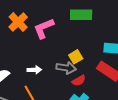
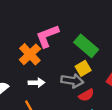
green rectangle: (81, 15) -> (86, 46), moved, turned 40
orange cross: (18, 22) -> (30, 54), moved

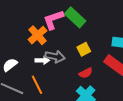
green rectangle: (86, 46) -> (75, 17), moved
gray arrow: (72, 81) -> (55, 56), moved

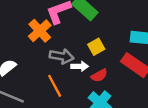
white arrow: (42, 60) -> (80, 66), moved
orange line: (37, 85) -> (55, 86), moved

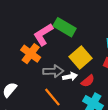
yellow square: (96, 47) -> (80, 57), size x1.5

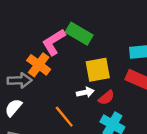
yellow square: (80, 57) -> (98, 70), turned 30
gray arrow: (53, 71) -> (20, 80), moved

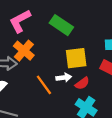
pink L-shape: (54, 42) -> (20, 21), moved
orange line: (64, 117) -> (44, 85), moved

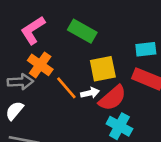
red semicircle: (82, 83) -> (112, 98), size x1.6
orange line: (44, 85) -> (66, 88), moved

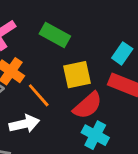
cyan rectangle: (146, 49) -> (122, 53), turned -48
white arrow: (90, 93) -> (24, 124), moved, size x1.5

